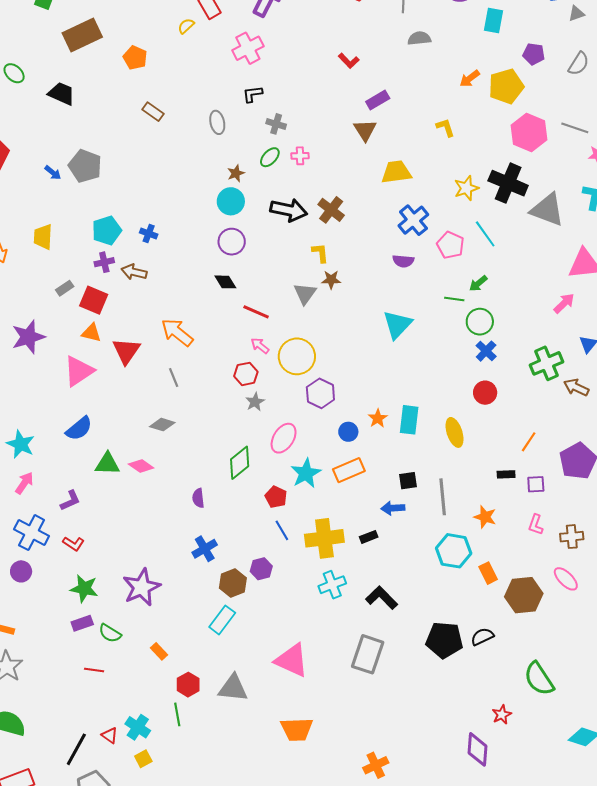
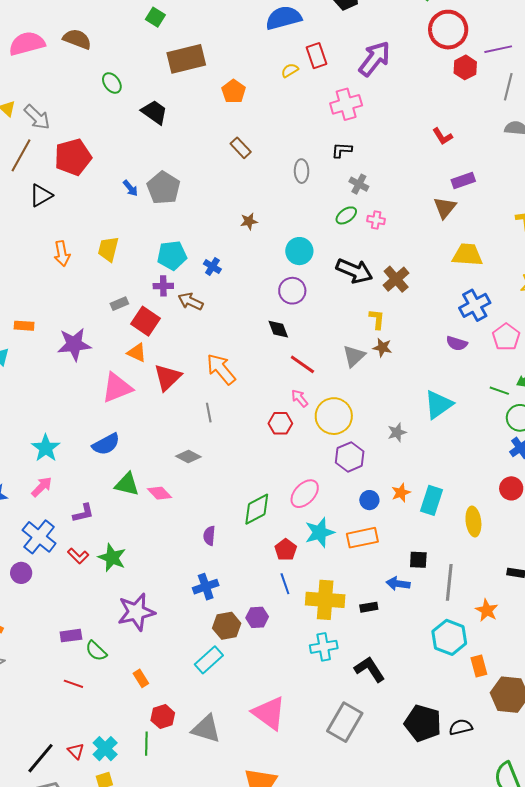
brown star: (236, 173) -> (249, 221), moved
gray star: (255, 402) -> (397, 432), moved
green star: (84, 589) -> (112, 558), moved

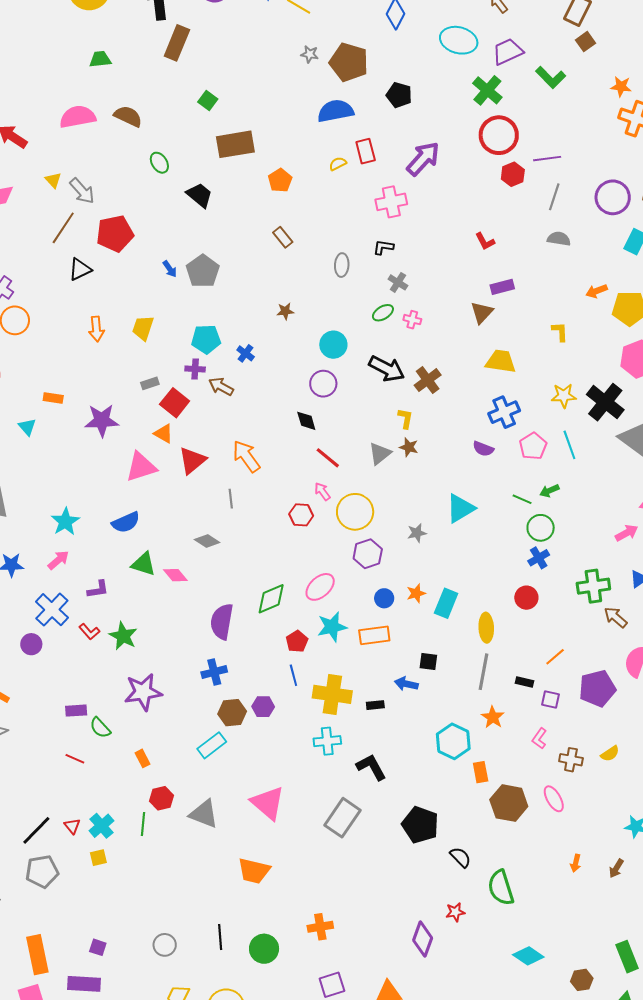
purple semicircle: (209, 536) -> (222, 622), size x1.8
gray line: (449, 582) -> (484, 672), moved
black semicircle: (461, 727) -> (460, 857), moved, turned 55

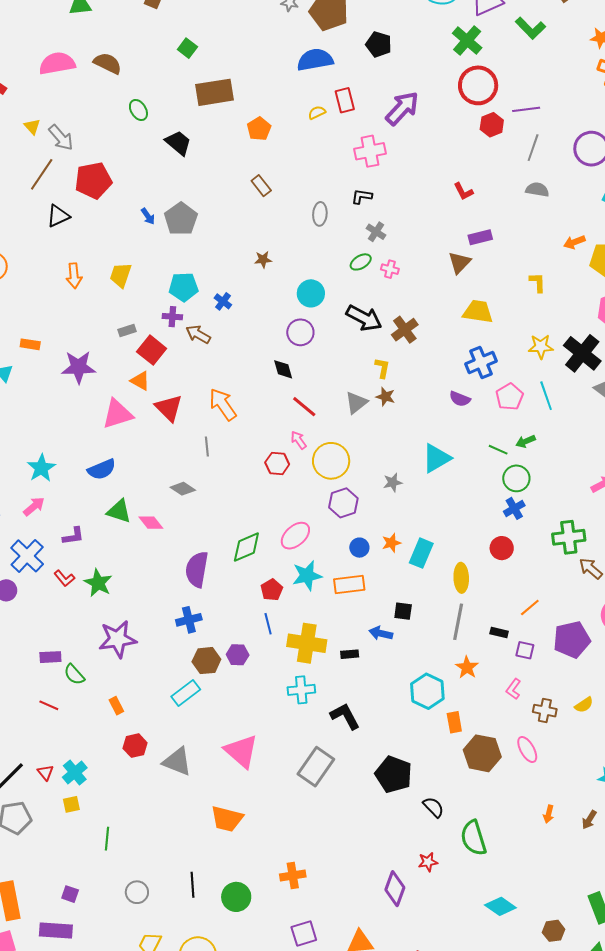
red triangle: (192, 460) -> (169, 408), turned -36
green line: (143, 824) -> (107, 839), moved

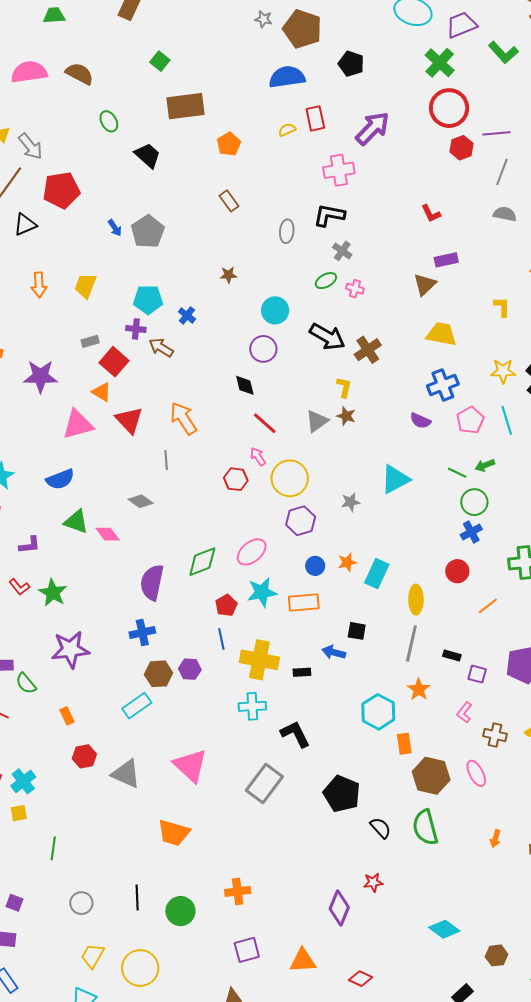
black L-shape: (362, 196) -> (329, 215), size x1.5
orange line: (530, 608) -> (488, 606), moved
green semicircle: (474, 838) -> (425, 827), moved

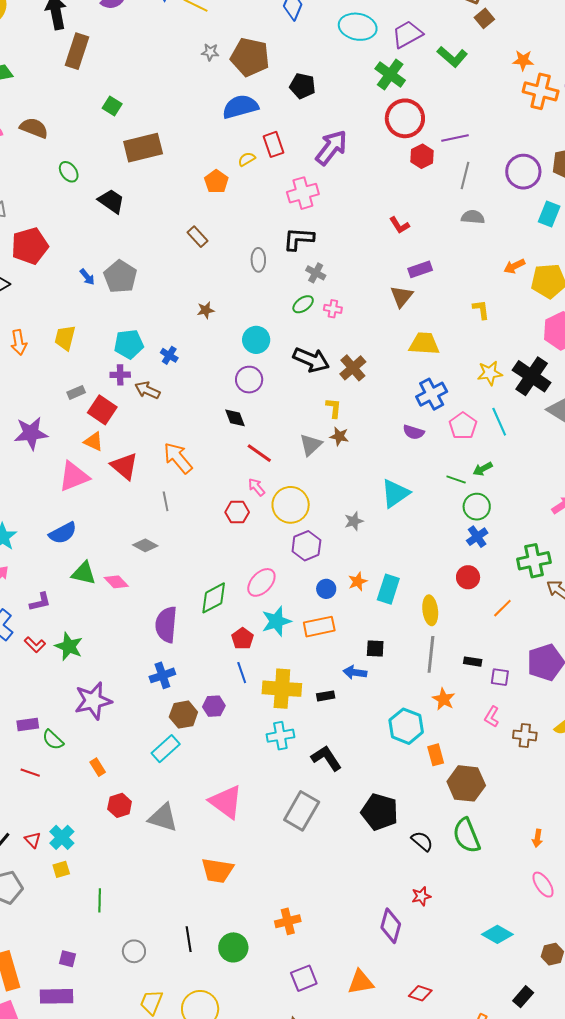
orange pentagon: (229, 144) -> (216, 182), moved
pink ellipse: (476, 773) -> (543, 885), moved

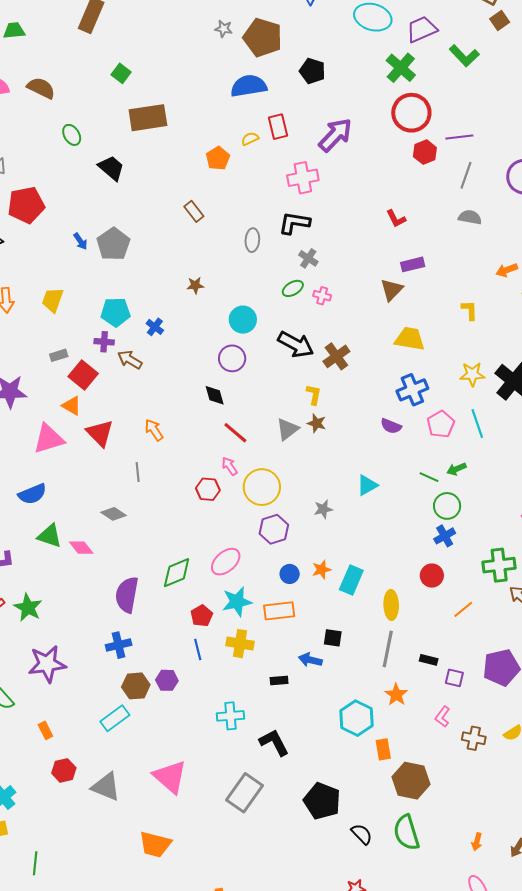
orange arrow: (178, 458) -> (154, 430), size x0.7
cyan triangle: (395, 493) -> (367, 485), size x0.7
yellow cross: (282, 689) -> (240, 644), moved, size x0.7

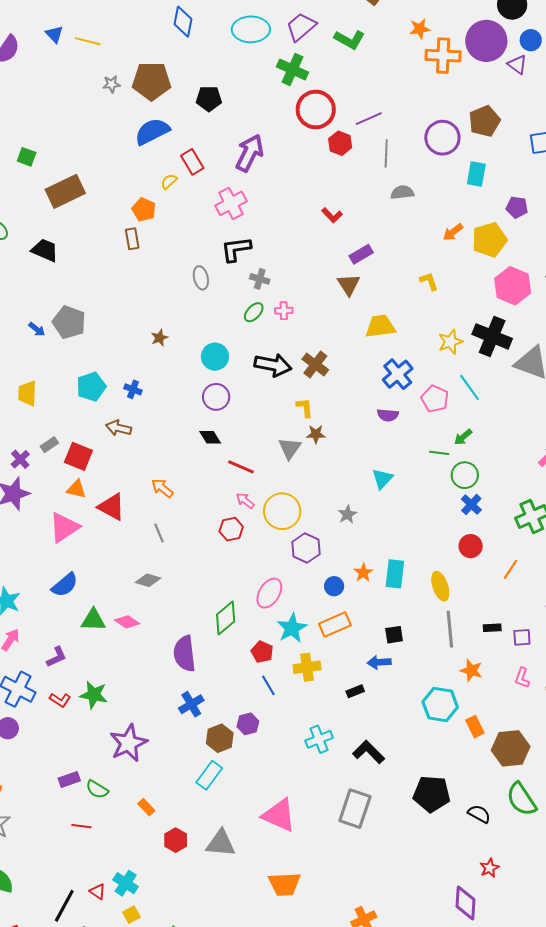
brown rectangle: (194, 211) -> (132, 239), moved, turned 45
purple cross: (104, 342) -> (20, 459), moved, turned -30

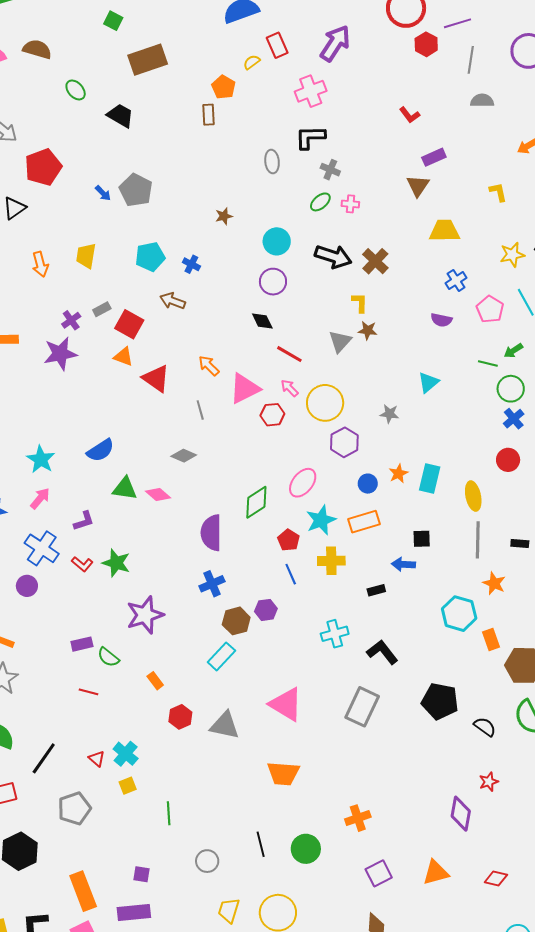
blue cross: (398, 374) -> (456, 280), size x0.7
gray star: (347, 514) -> (389, 414), turned 30
pink triangle: (64, 527) -> (245, 389), moved
black line: (64, 906) -> (44, 758), moved

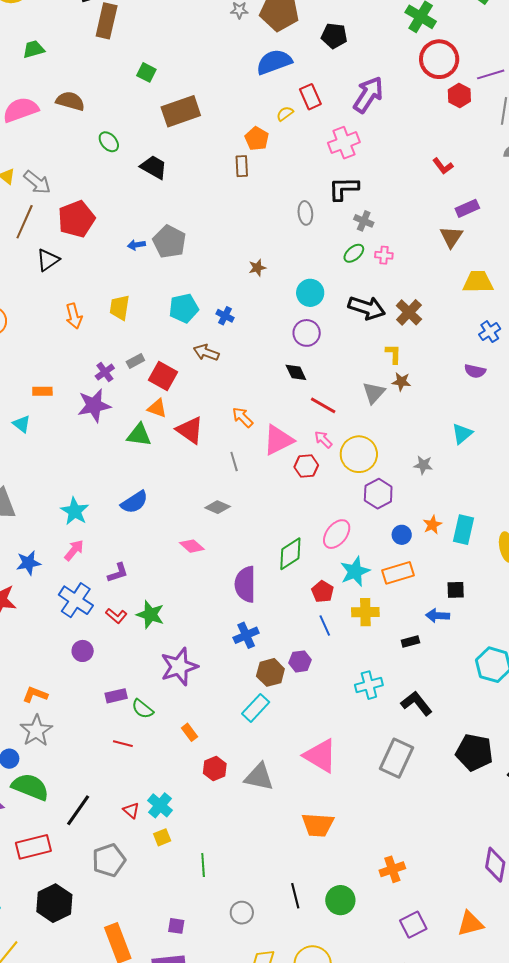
blue arrow: (103, 193) -> (136, 245), turned 126
green triangle: (125, 489) -> (139, 435), moved
purple circle: (27, 586) -> (83, 651), moved

